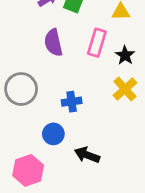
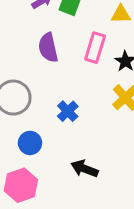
blue cross: (72, 102) -> (68, 111), turned -36
blue circle: (53, 134) -> (30, 143), moved

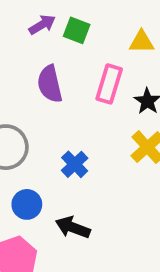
black arrow: (84, 169) -> (73, 227), moved

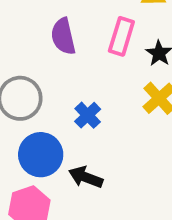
blue circle: (27, 204) -> (41, 155), size x1.5

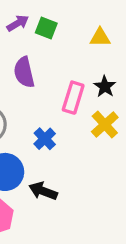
pink rectangle: (121, 36) -> (73, 98), moved

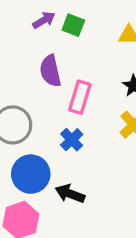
pink rectangle: (73, 98) -> (80, 97), moved

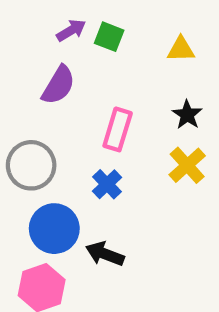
purple semicircle: (50, 71) -> (59, 85), moved, turned -136

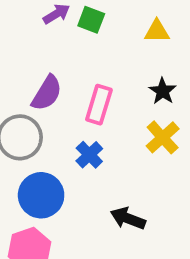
purple semicircle: (59, 85) -> (47, 93), moved
black arrow: (105, 254) -> (128, 218), moved

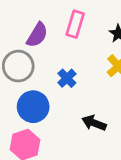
pink rectangle: (99, 105) -> (75, 24), moved

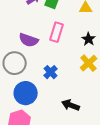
purple semicircle: (37, 35) -> (29, 40), turned 78

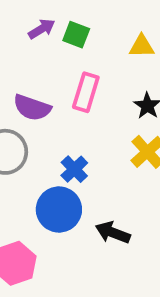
blue circle: (26, 93) -> (59, 210), moved

